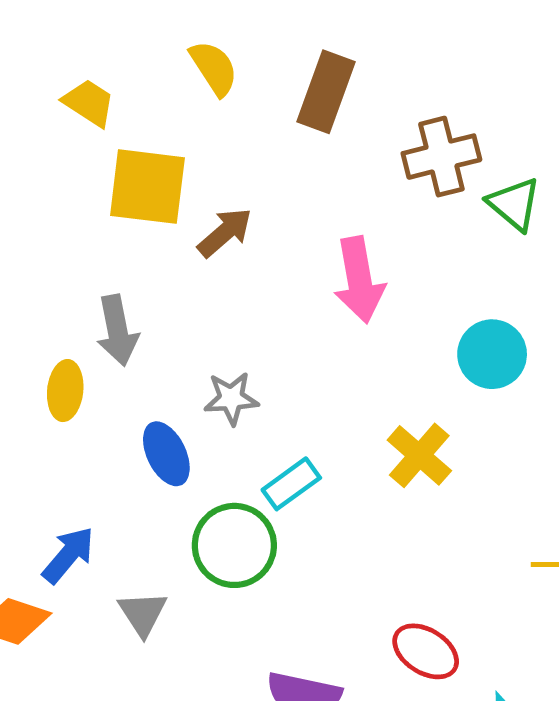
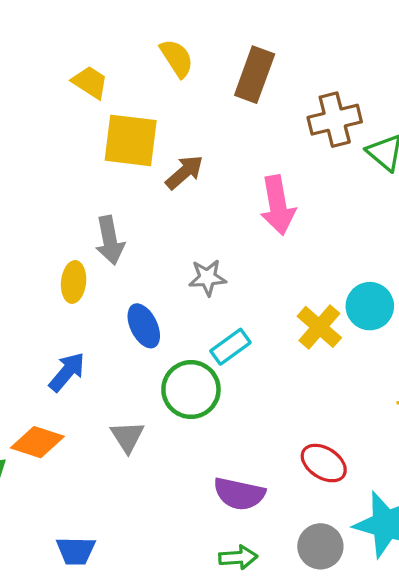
cyan circle: (492, 354) -> (370, 306), moved
gray star: (231, 398) -> (207, 278), moved
blue arrow: (68, 555) -> (67, 372), moved

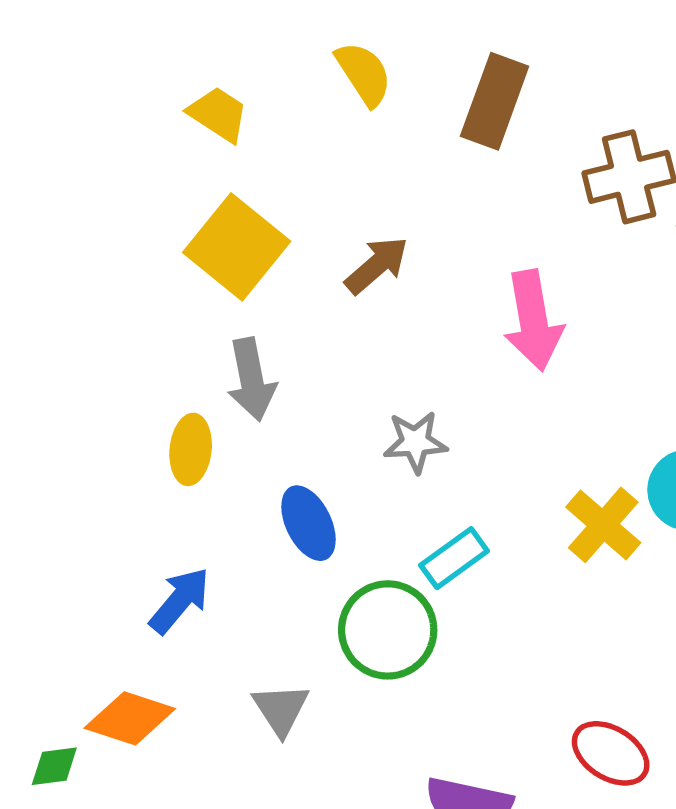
yellow square: (131, 140) -> (237, 247), moved, turned 32

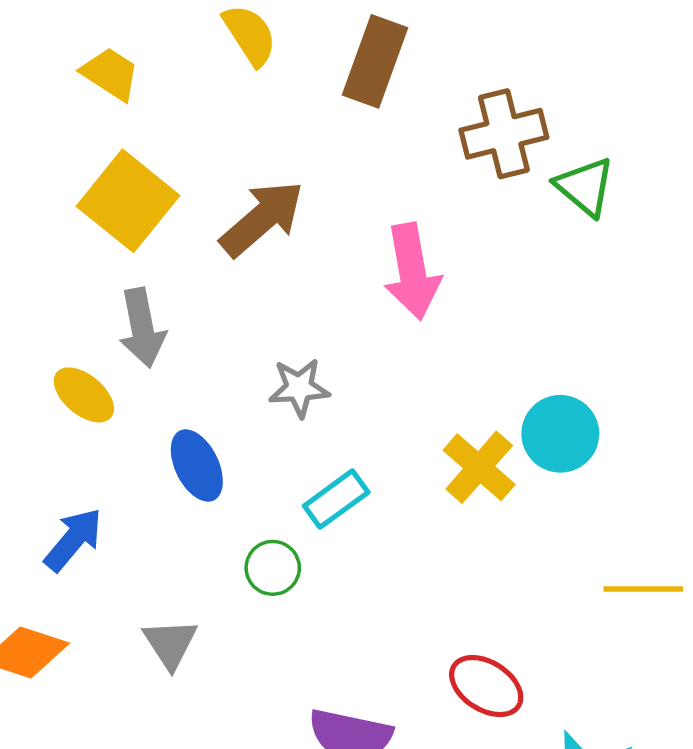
brown arrow: (377, 265) -> (262, 218), size x1.4
yellow ellipse: (191, 449) -> (84, 395), turned -56
green circle: (388, 630) -> (273, 568), size x0.6

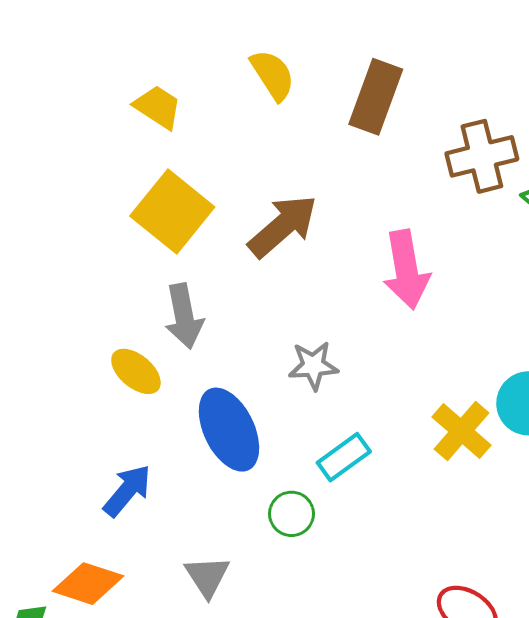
blue ellipse: (197, 465) -> (229, 430), size x1.4

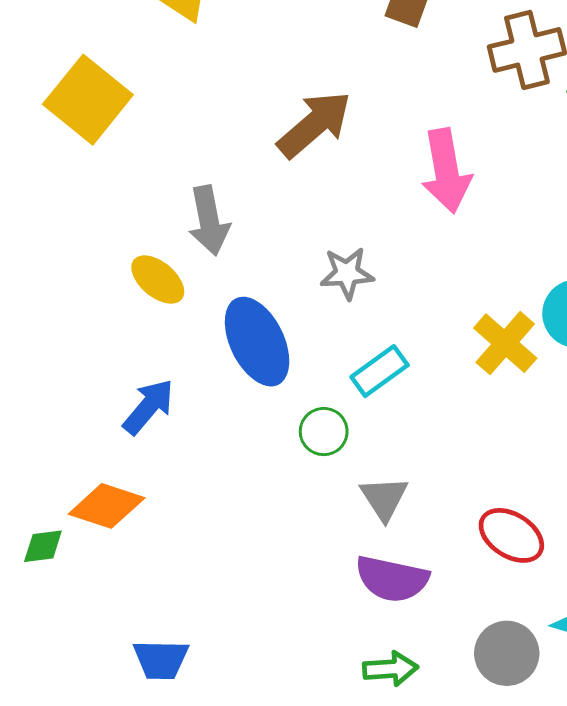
yellow square: (172, 212) -> (88, 100), moved
gray triangle: (207, 576) -> (384, 498), moved

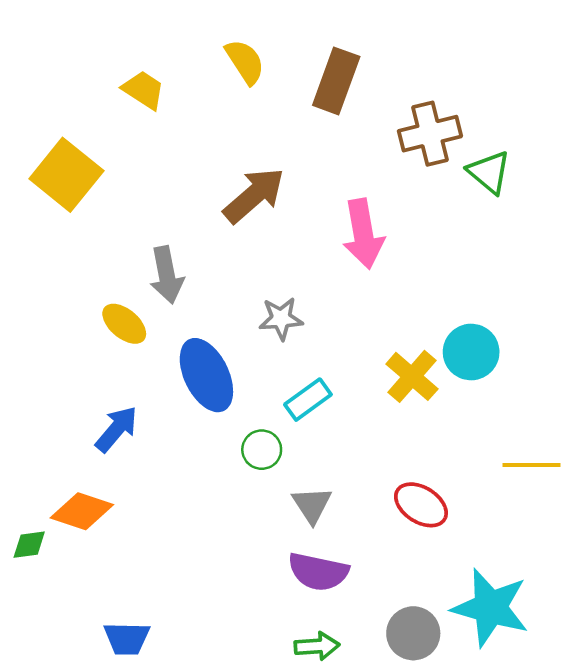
red ellipse: (511, 535) -> (421, 505), moved

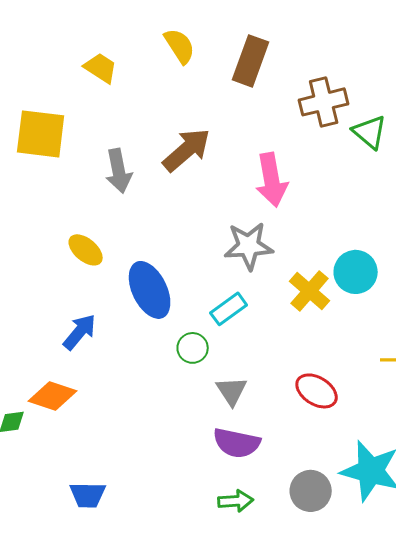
yellow square: (66, 175) -> (41, 134), turned -32
gray arrow: (167, 275) -> (119, 171), moved
gray star: (281, 319) -> (249, 246), moved, size x1.4

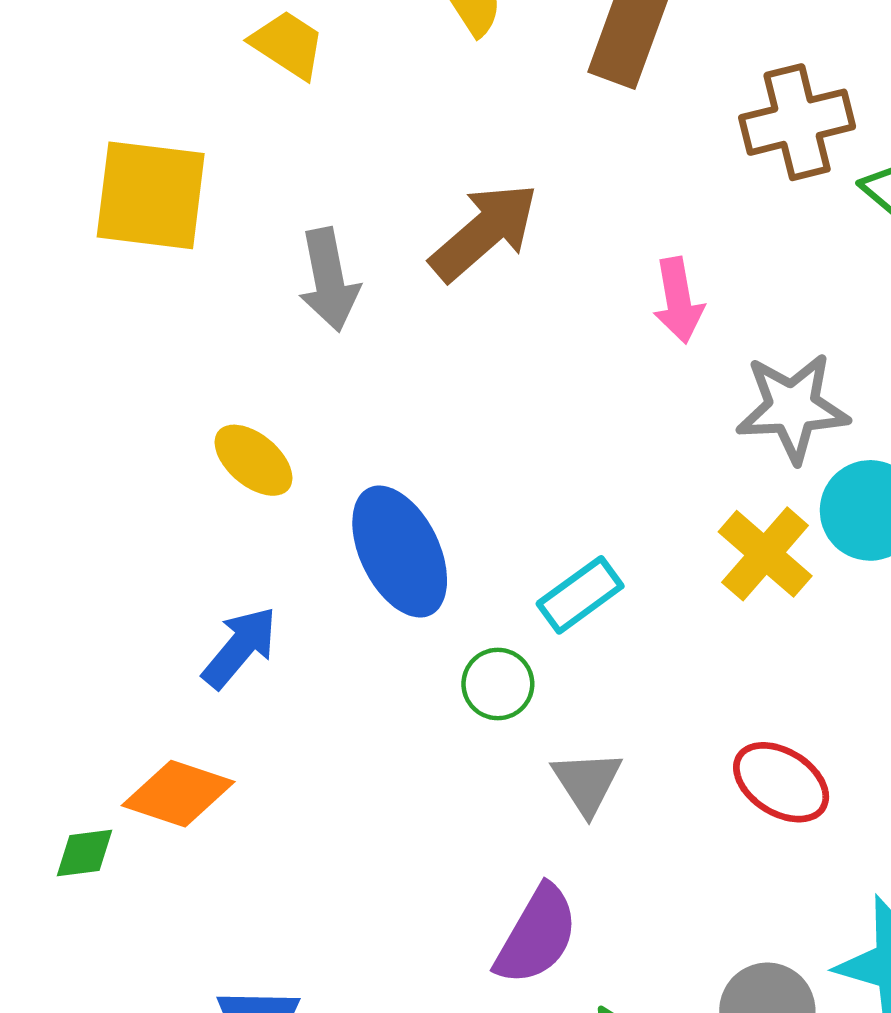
pink arrow: (272, 180) -> (678, 300), size x0.7
gray star: (249, 246) -> (792, 408), moved
purple semicircle: (237, 443) -> (537, 935), moved, turned -72

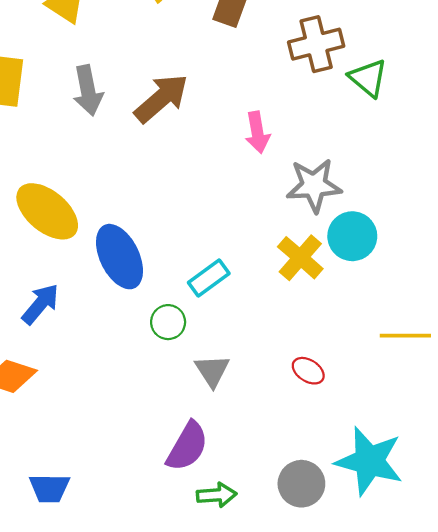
gray arrow: (329, 280) -> (88, 90), moved
yellow ellipse: (254, 460) -> (47, 211), size x1.6
red ellipse: (781, 782) -> (308, 371), size x0.7

